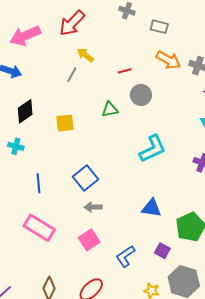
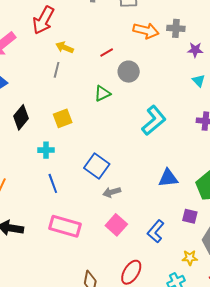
cyan cross: (16, 146) -> (46, 150), moved

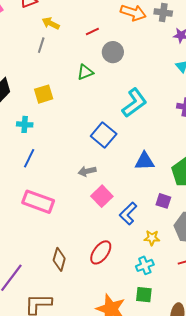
blue square: (97, 166) -> (104, 135), moved
blue line: (53, 183) -> (29, 158), turned 42
pink square: (116, 225) -> (102, 196), moved
yellow star: (190, 258) -> (152, 238), moved

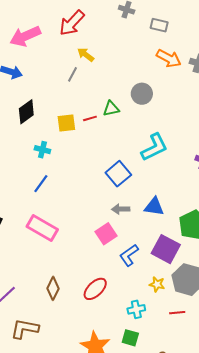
red line: (92, 32) -> (90, 118), moved
gray arrow: (87, 171) -> (121, 209), moved
purple square: (163, 201) -> (166, 249), size x1.8
yellow star: (152, 238) -> (157, 284), moved

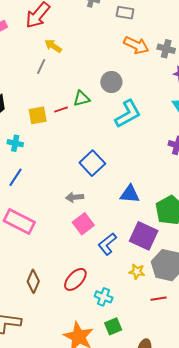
cyan L-shape: (154, 147) -> (128, 114), moved
gray arrow: (121, 209) -> (75, 197), moved
cyan cross: (136, 309) -> (104, 297), moved, turned 36
green square: (130, 338) -> (113, 326), turned -36

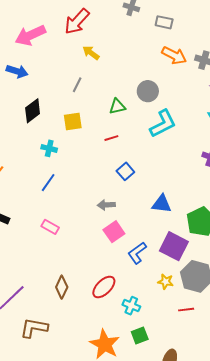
gray line: (41, 66) -> (77, 85), moved
red line: (61, 109) -> (111, 138), moved
blue square: (92, 163) -> (125, 171), size x0.7
pink rectangle: (19, 222) -> (50, 227), size x0.6

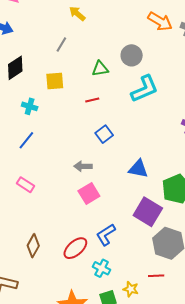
blue L-shape: (137, 253) -> (106, 235), moved
yellow star: (166, 282) -> (131, 289), moved

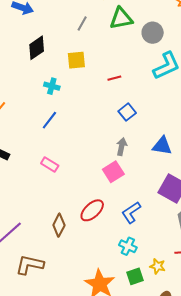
green triangle: (100, 69) -> (121, 18), moved, size x1.4
gray arrow: (83, 166) -> (122, 147), moved, turned 102
red ellipse: (75, 248) -> (92, 210), moved

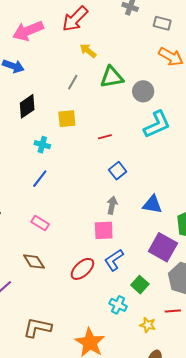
pink square: (113, 172) -> (104, 230), turned 30
blue L-shape: (131, 212) -> (114, 260), moved
brown diamond: (59, 225) -> (34, 262), moved, turned -60
brown L-shape: (30, 265) -> (37, 328), moved
green square: (135, 276) -> (140, 285), moved, turned -30

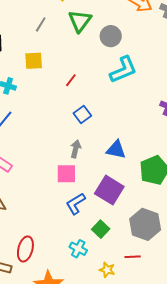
green triangle: (112, 77) -> (80, 21), turned -45
red line: (105, 137) -> (71, 80), turned -40
purple square: (163, 247) -> (109, 190), moved
red ellipse: (82, 269) -> (25, 249), moved, turned -35

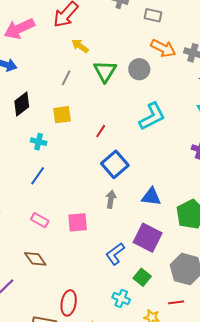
gray circle: (111, 36) -> (139, 69), moved
blue square: (82, 115) -> (115, 164), size x1.5
pink square: (66, 174) -> (78, 222), moved

